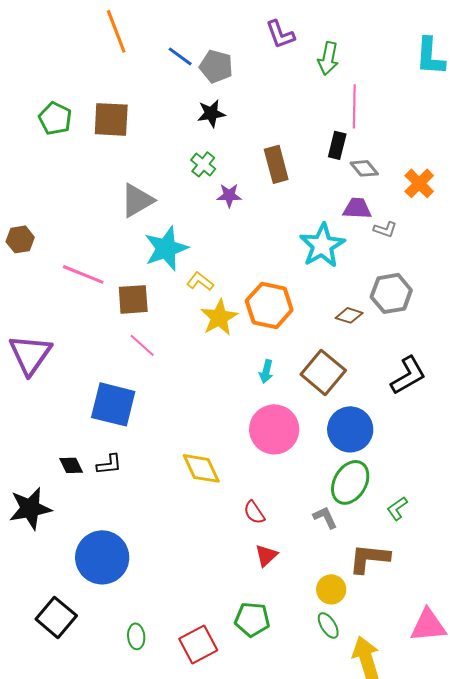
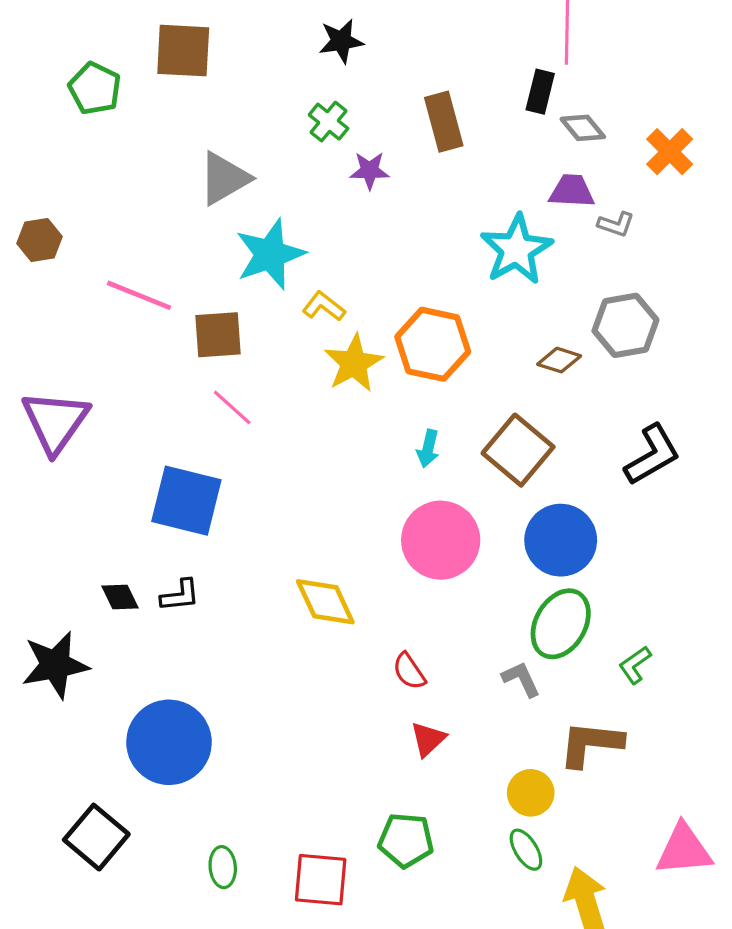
green pentagon: (55, 118) -> (95, 88), moved
red square: (198, 644) -> (321, 880), turned 33

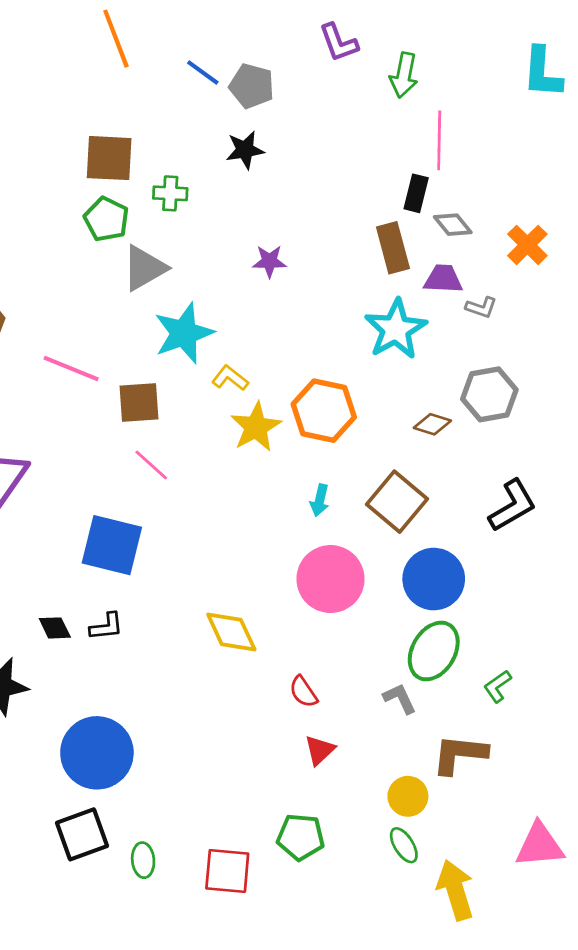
green pentagon: (95, 88) -> (106, 219), moved
green cross: (329, 122) -> (170, 193), moved, turned -36
brown rectangle: (444, 122) -> (393, 248), moved
black square: (96, 837) -> (82, 834), moved, turned 30

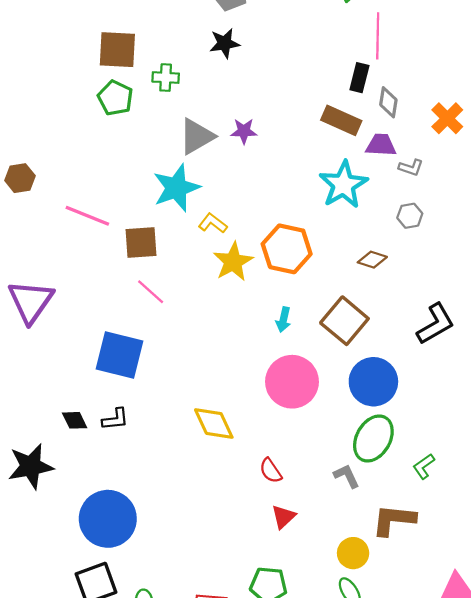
gray diamond: (453, 225) -> (388, 102), turned 48
brown rectangle: (393, 248) -> (341, 120), turned -51
gray triangle: (144, 268) -> (197, 136), moved
gray hexagon: (489, 394) -> (410, 216), moved, size x0.6

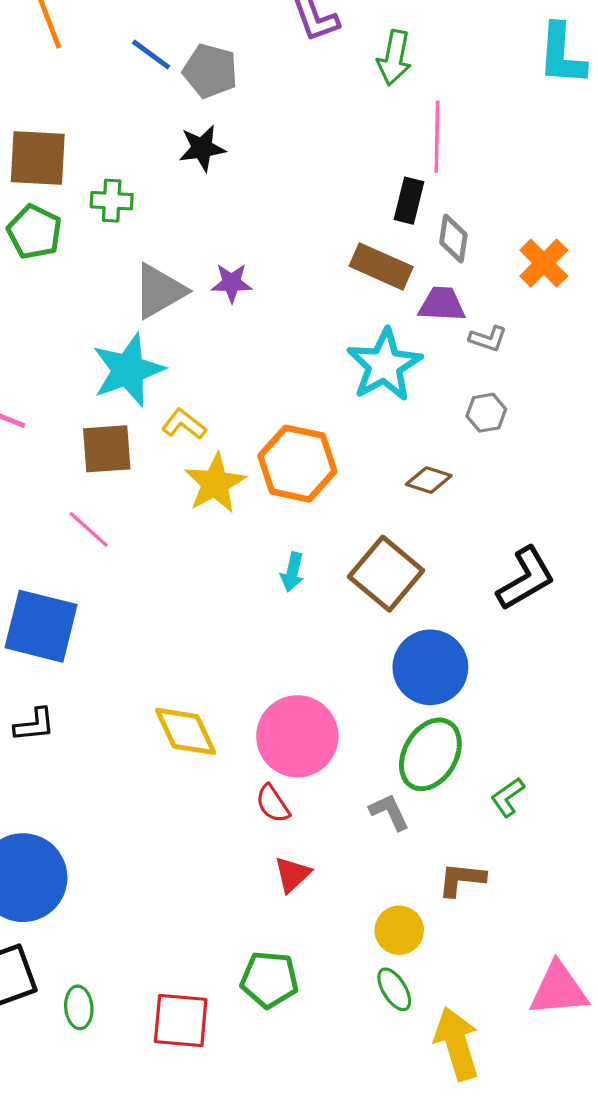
brown square: (141, 242) -> (107, 449), moved
pink circle: (292, 382) -> (297, 736), moved
brown L-shape: (394, 520) -> (462, 879), size x0.7

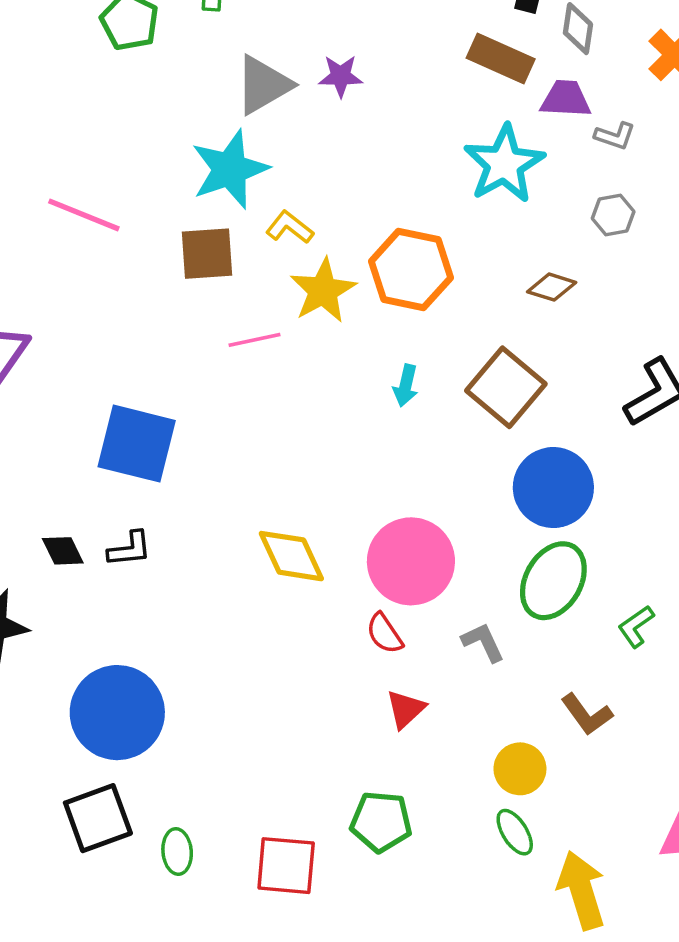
pink line: (89, 529) -> (254, 340), moved, turned -54
gray L-shape: (389, 812) -> (483, 642), moved
brown L-shape: (462, 879) -> (587, 714), turned -132

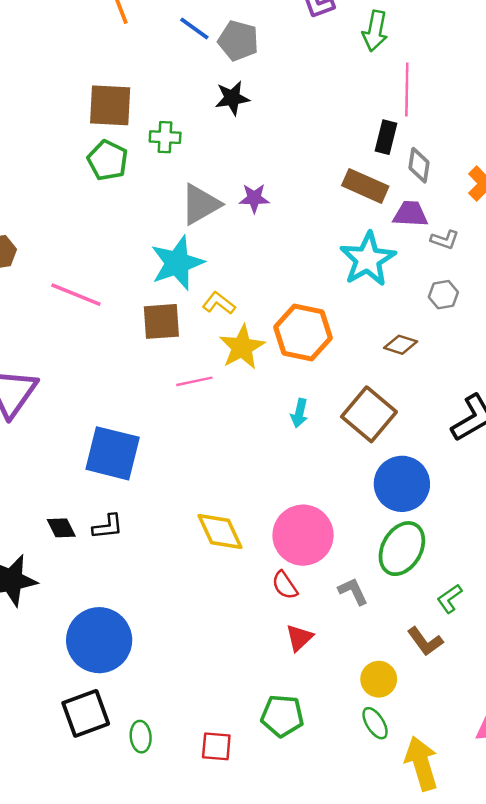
green L-shape: (636, 626) -> (450, 599), moved
red square: (286, 866) -> (216, 746), size x0.7

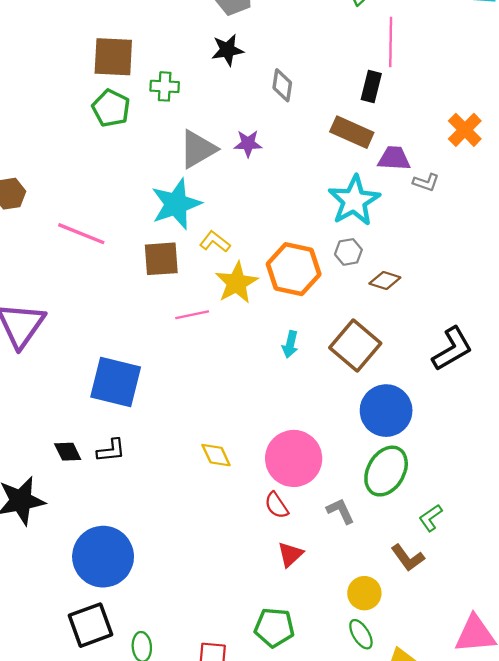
gray diamond: (419, 165) -> (282, 85), moved
gray hexagon: (443, 295) -> (348, 252), moved
yellow diamond: (220, 531) -> (216, 455), size x0.7

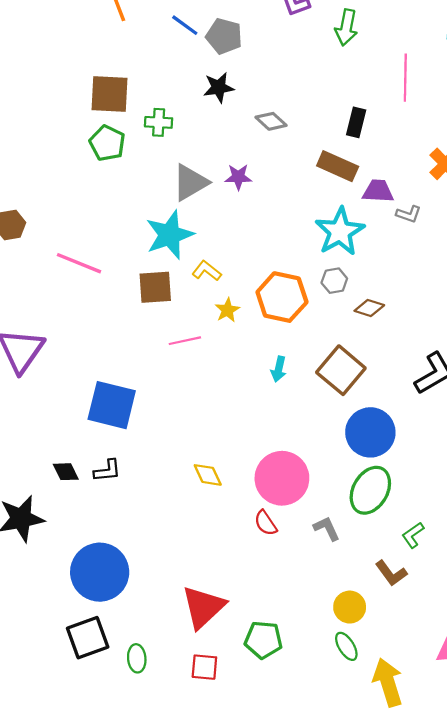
pink line: (391, 42) -> (405, 78), moved
gray diamond: (282, 85) -> (271, 121), turned -56
yellow star: (237, 283) -> (227, 310), size x0.6
red triangle: (290, 554) -> (203, 607), moved, size x1.8

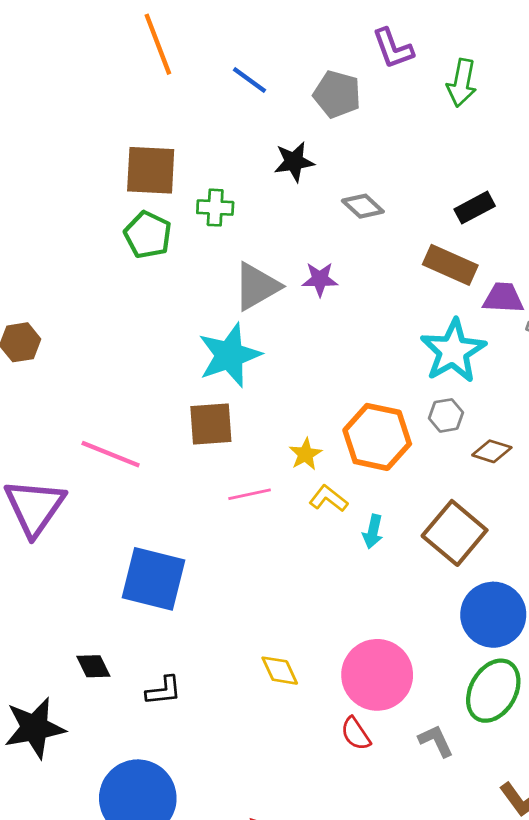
gray pentagon: (224, 36) -> (337, 94), moved
black rectangle: (356, 122) -> (475, 208), turned 48
pink line: (79, 263) -> (111, 454), moved
yellow L-shape: (207, 271) -> (328, 499), moved
black L-shape: (107, 471) -> (164, 691), moved

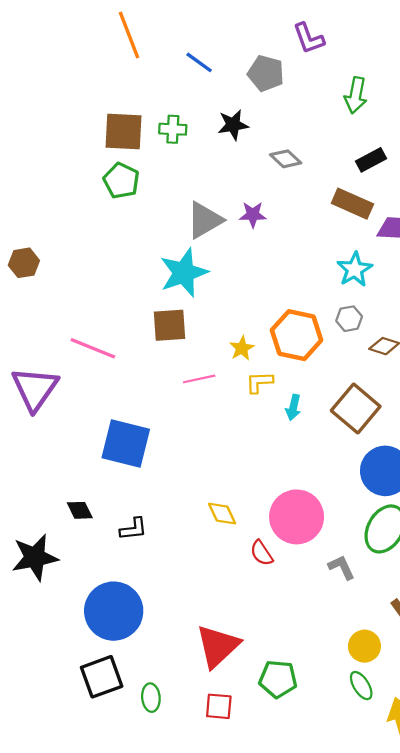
green arrow: (462, 83) -> (356, 95), moved
green cross: (215, 208) -> (173, 129), moved
cyan star: (453, 351) -> (355, 269), size x0.7
yellow L-shape: (328, 499) -> (259, 382), turned -40
red semicircle: (356, 734) -> (262, 553), moved

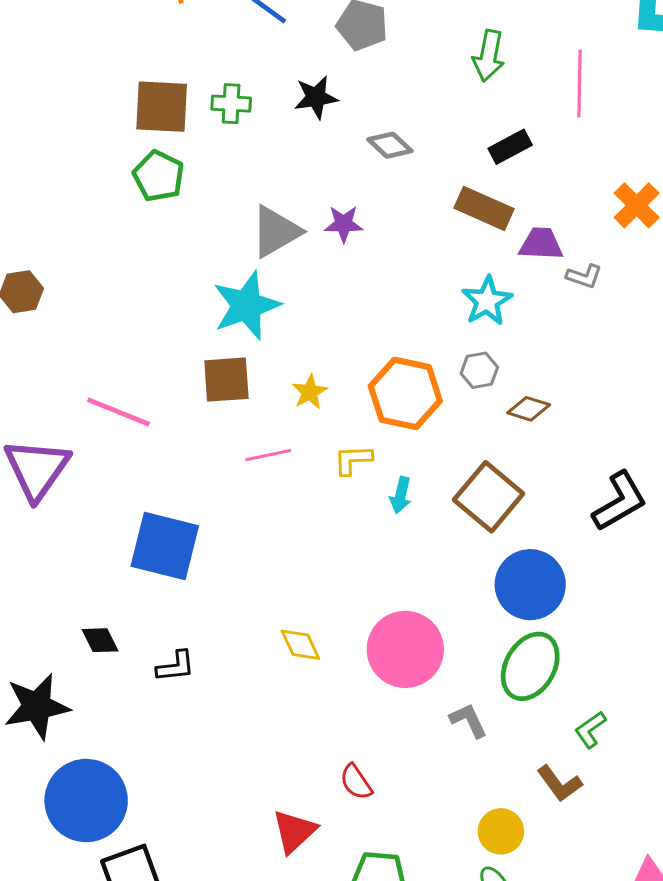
yellow star: (242, 348) -> (310, 392), moved
red semicircle: (262, 553) -> (356, 782), moved
blue circle: (114, 611) -> (86, 801), moved
red triangle: (218, 646) -> (294, 831), size x0.7

